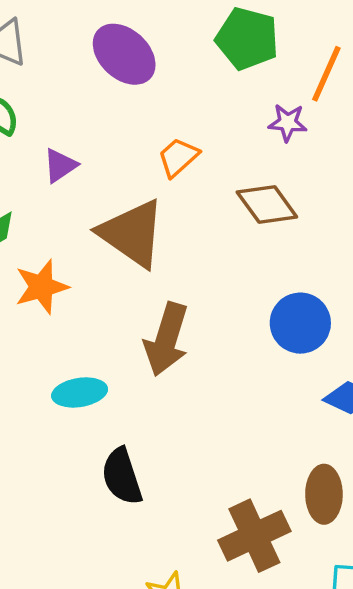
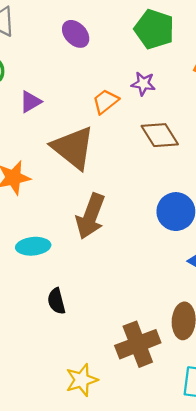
purple ellipse: (124, 54) -> (76, 34), size x0.7
purple star: (288, 123) -> (143, 84), moved
black semicircle: (122, 476) -> (56, 301), size x0.7

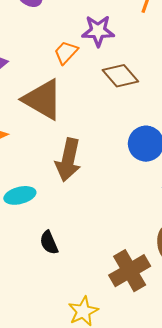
purple star: (143, 84) -> (98, 31), size x1.4

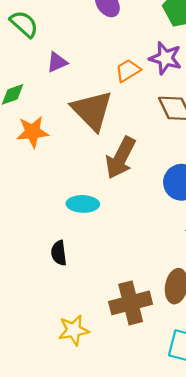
brown arrow: (68, 160) -> (121, 158), moved
cyan ellipse: (20, 195) -> (83, 204), moved

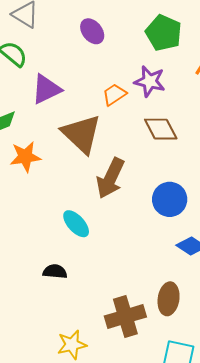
purple triangle: (57, 62) -> (46, 89), size x1.5
cyan ellipse: (83, 204) -> (76, 224), turned 48
black semicircle: (59, 253) -> (55, 271), turned 105

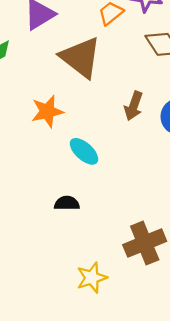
orange star: (25, 157) -> (47, 111), moved
brown arrow: (110, 178) -> (134, 106), moved, size x0.7

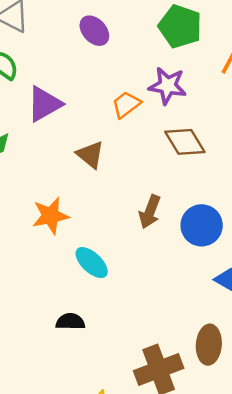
brown triangle: (81, 57) -> (90, 155), size x0.6

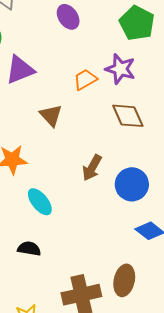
black semicircle: (70, 322) -> (29, 249), moved

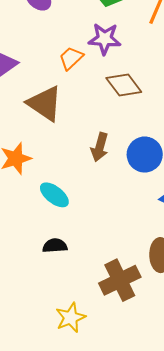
brown triangle: (51, 115) -> (45, 103), size x1.5

